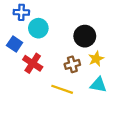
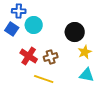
blue square: (15, 44) -> (12, 29), moved
brown cross: (72, 64) -> (51, 57), moved
yellow line: (62, 89) -> (44, 79), moved

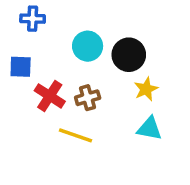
cyan circle: (34, 25) -> (88, 46), moved
blue square: (12, 29) -> (21, 67), moved, turned -32

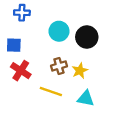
yellow star: (146, 89) -> (80, 71), moved
red cross: (50, 96) -> (21, 71), moved
cyan triangle: (149, 129) -> (86, 98), moved

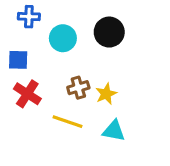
cyan circle: (59, 31) -> (63, 38), moved
black circle: (87, 37) -> (109, 32), moved

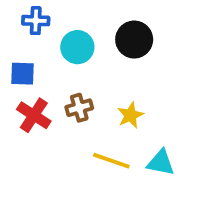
brown cross: (78, 88) -> (79, 108), moved
yellow line: (68, 122) -> (111, 161), moved
cyan triangle: (114, 131) -> (161, 163), moved

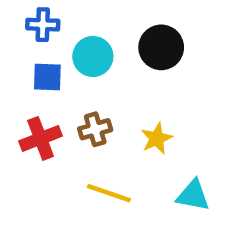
blue square: (22, 74) -> (47, 77), moved
red cross: (34, 115) -> (41, 138), turned 36
yellow line: (111, 161) -> (109, 193), moved

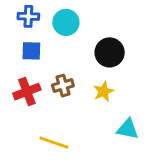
black circle: (161, 47) -> (110, 52), moved
cyan circle: (93, 56) -> (66, 22), moved
yellow line: (109, 193) -> (54, 143), moved

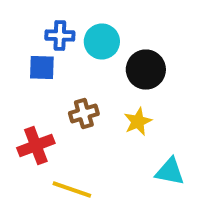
blue cross: (28, 16) -> (60, 36), moved
cyan circle: (66, 22) -> (102, 42), moved
red cross: (27, 92) -> (36, 146), moved

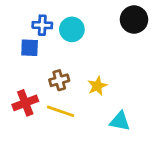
black circle: (146, 70) -> (134, 20), moved
yellow line: (72, 190) -> (61, 111), moved

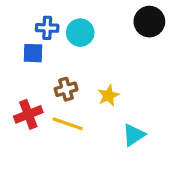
cyan triangle: (120, 121) -> (134, 135), turned -45

